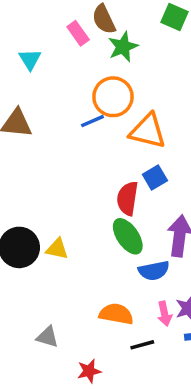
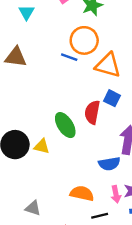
blue line: (92, 121) -> (69, 57), turned 42
blue square: (155, 178) -> (112, 98), turned -35
green ellipse: (128, 236) -> (65, 125), moved

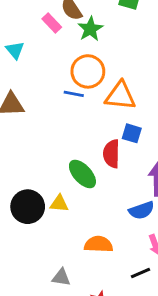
orange semicircle: (82, 193) -> (99, 244), moved

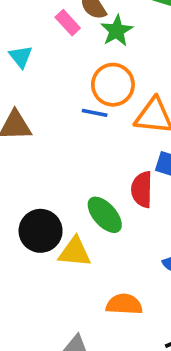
yellow triangle: (59, 204) -> (75, 252), size x1.4
black circle: (28, 207) -> (41, 231), moved

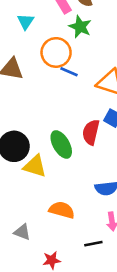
green star: (117, 31) -> (80, 27), moved, turned -30
orange circle: (113, 85) -> (56, 52), moved

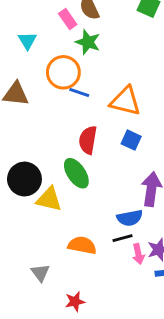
red semicircle: (91, 132) -> (88, 140), moved
gray triangle: (22, 232) -> (40, 273), turned 36
black line: (93, 244) -> (122, 238), moved

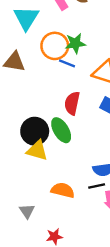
cyan triangle: (27, 41) -> (26, 18), size x1.6
green star: (88, 42) -> (75, 43), moved, turned -30
black circle: (24, 179) -> (35, 131), moved

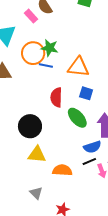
green star: (75, 43) -> (50, 48), turned 30
green ellipse: (61, 130) -> (77, 118), moved
yellow triangle: (37, 151) -> (37, 155), moved

